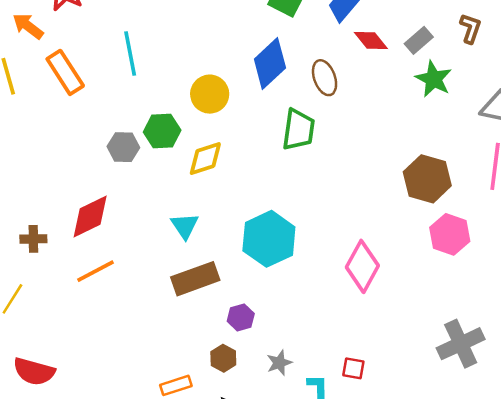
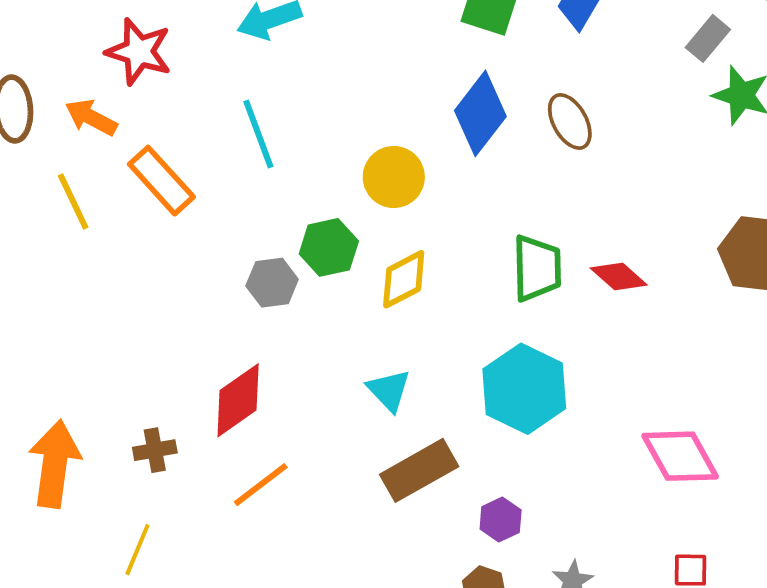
red diamond: (371, 41) -> (619, 276), moved
green trapezoid: (298, 130) -> (537, 268), moved
pink diamond: (362, 266) -> (680, 456), moved, turned -48

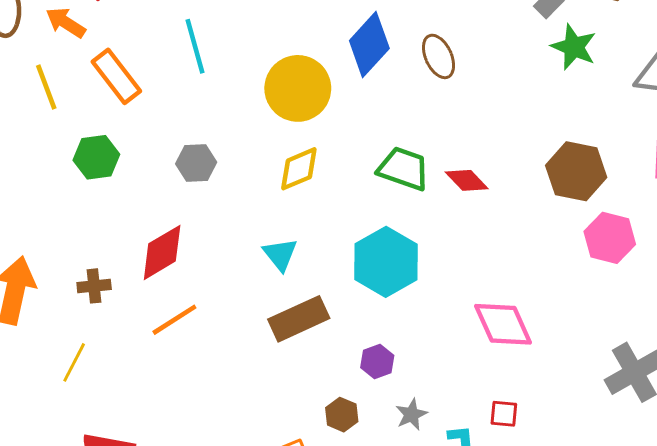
yellow circle: (394, 177) -> (298, 88), size x1.4
green hexagon: (329, 247) -> (96, 157), moved
green trapezoid: (537, 268) -> (404, 169), turned -74
purple hexagon: (501, 520) -> (377, 361), moved

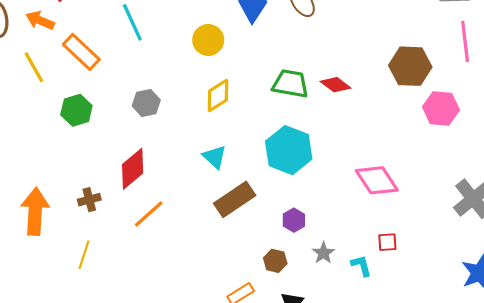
yellow circle: (298, 88) -> (208, 40), size x0.7

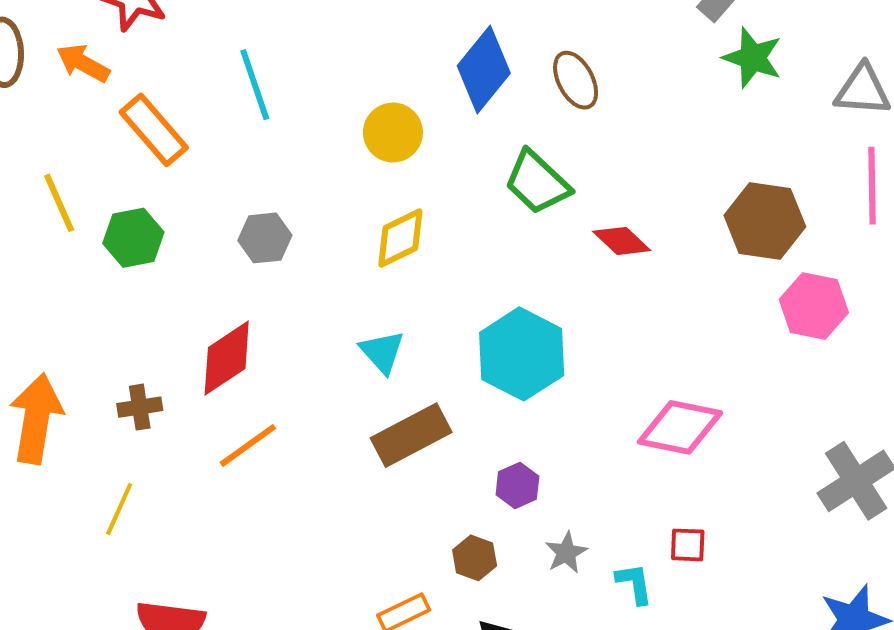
yellow line: (34, 67) -> (59, 203), moved
green trapezoid: (290, 84) -> (537, 182), moved, turned -153
pink diamond: (377, 180) -> (680, 427), turned -51

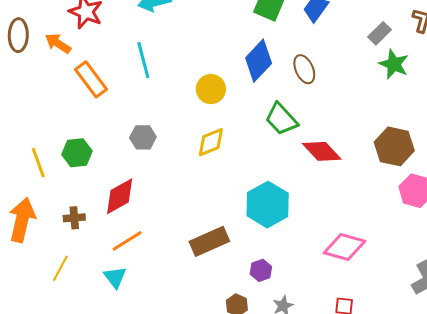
yellow line: (59, 203) -> (38, 163), moved
green hexagon: (133, 238) -> (77, 153), moved
red diamond: (622, 241) -> (322, 151), size x1.4
cyan triangle: (382, 352) -> (115, 277), moved

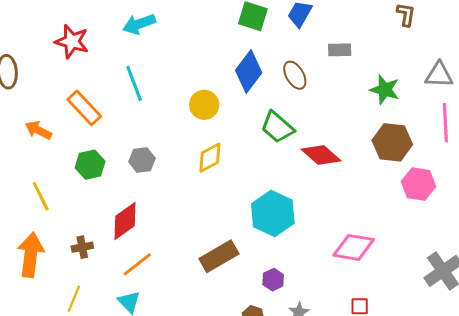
gray rectangle: (380, 33) -> (340, 50), moved, turned 50
orange arrow: (58, 43) -> (38, 130), moved
green star: (394, 64) -> (385, 90), moved
green hexagon: (77, 153) -> (90, 165), moved

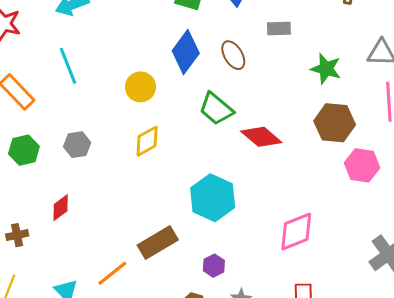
red diamond: (125, 221) -> (61, 208), size x0.7
pink diamond: (354, 247) -> (296, 231), turned -30
orange line: (137, 264) -> (112, 273), moved

